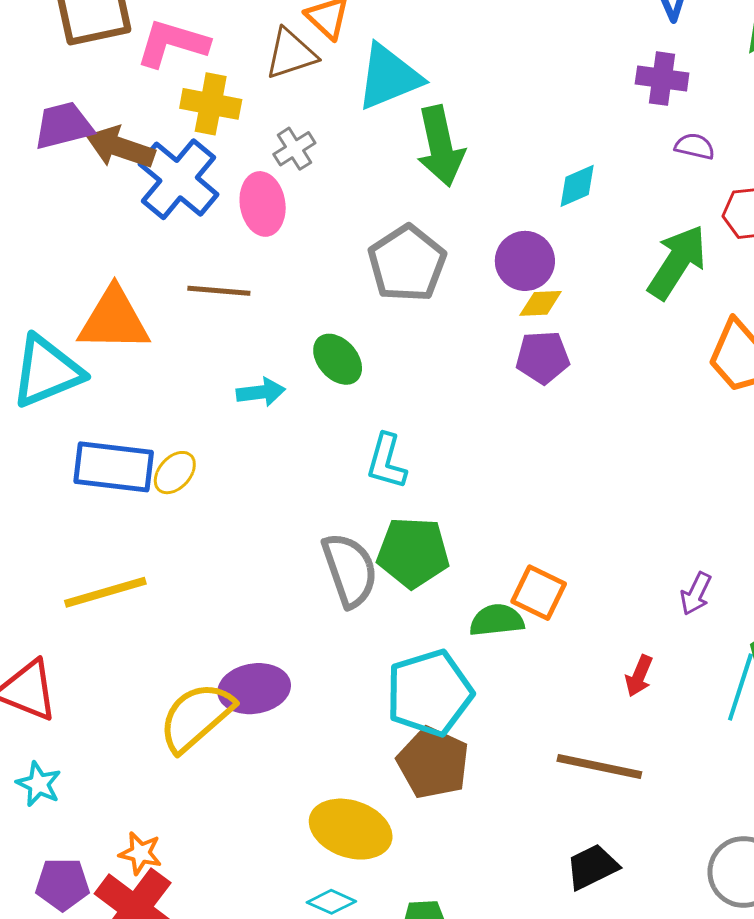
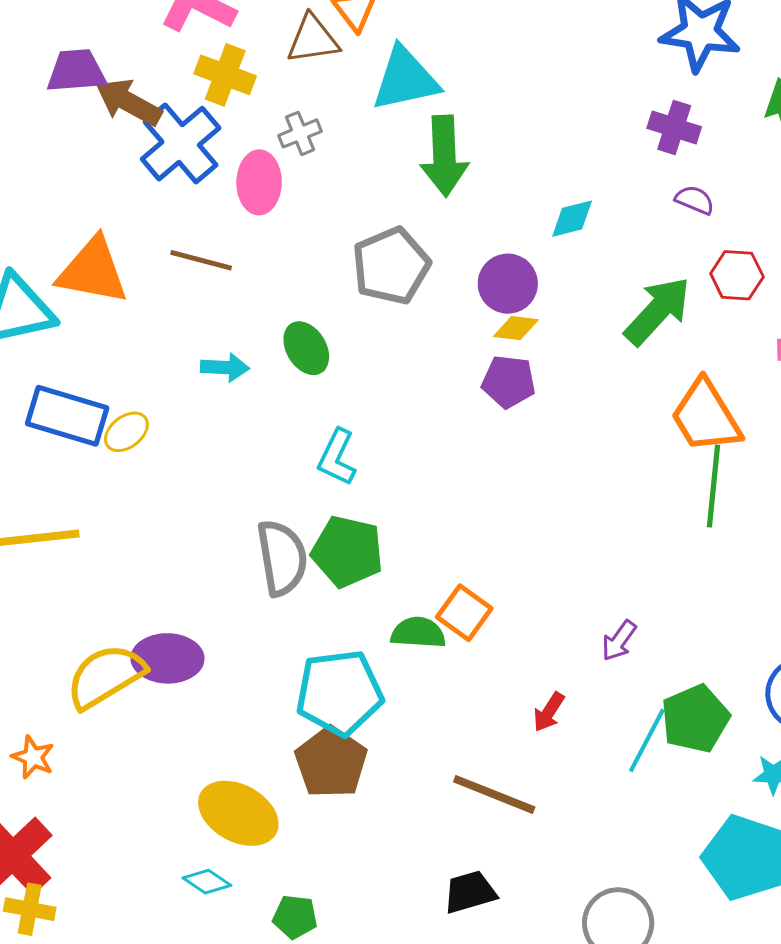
orange star: (140, 853) -> (33, 757), moved

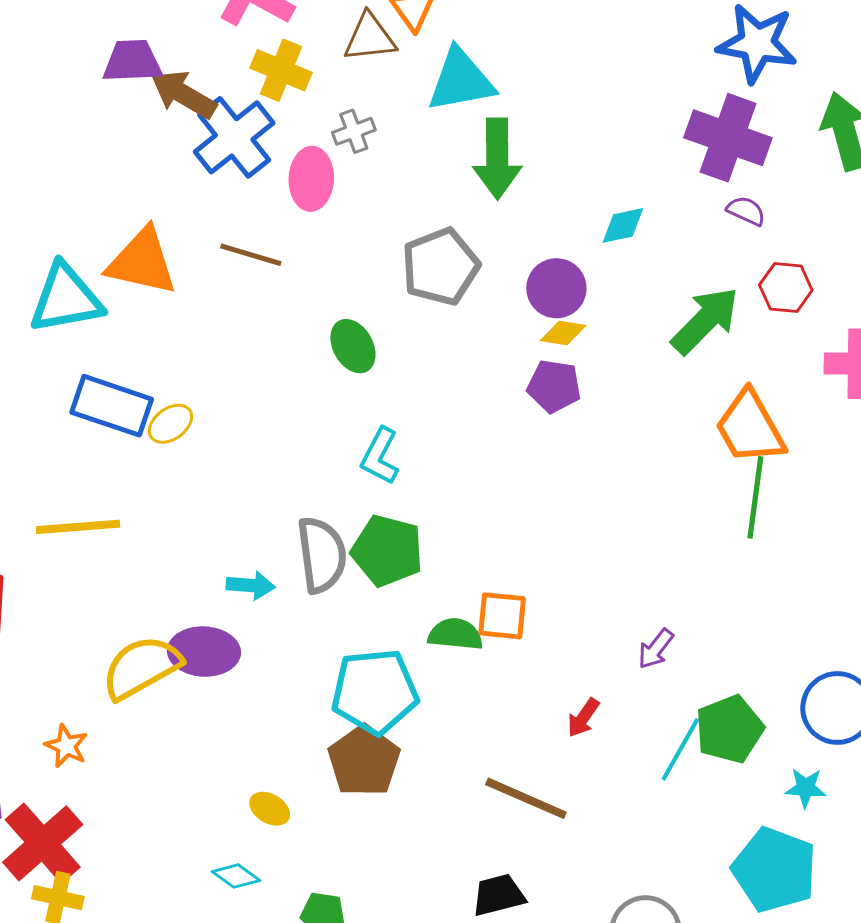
purple cross: (674, 128) -> (728, 138), size x1.6
cyan arrow: (225, 367) -> (251, 585), moved
orange square: (464, 613) -> (502, 616), turned -32
yellow ellipse: (238, 813) -> (270, 809), size x0.5

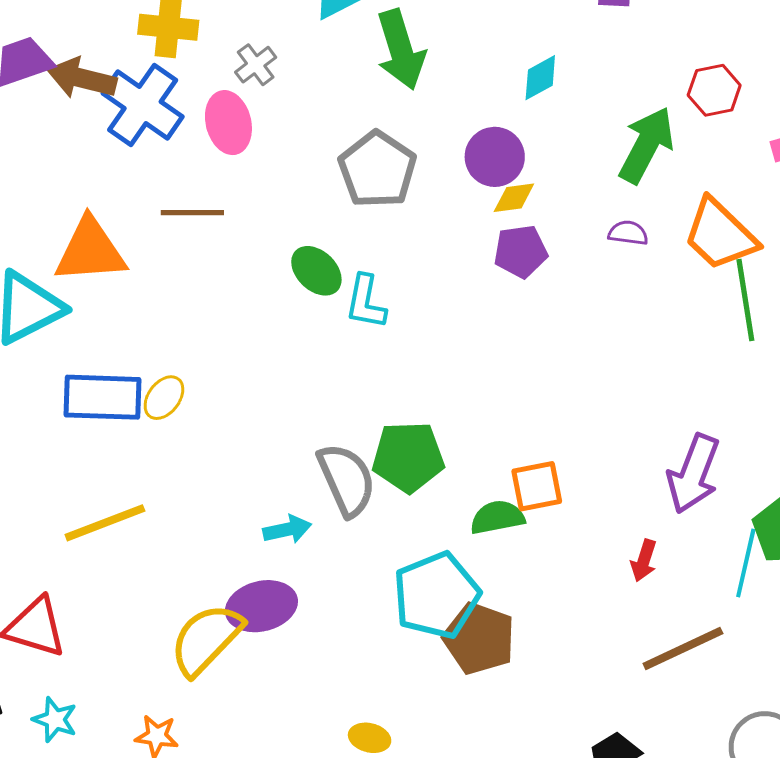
purple semicircle: (746, 211) -> (628, 233), moved
cyan L-shape: (380, 456) -> (366, 302), moved
purple arrow: (656, 649) -> (693, 474), size x1.8
brown pentagon: (364, 761) -> (479, 639), moved
brown line: (526, 798) -> (683, 648), moved, turned -32

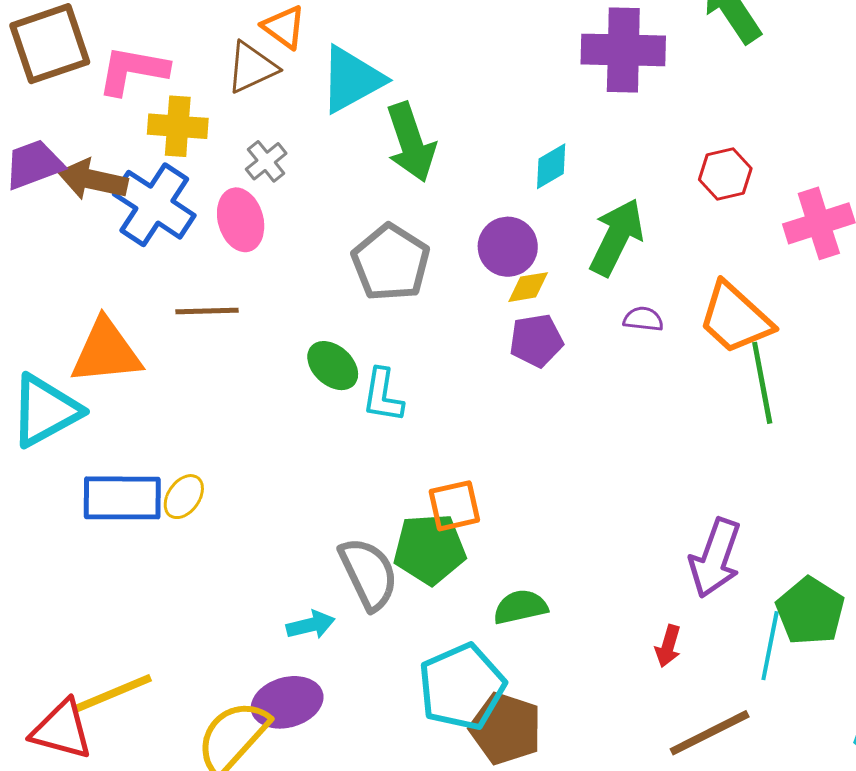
green arrow: (646, 145) -> (617, 237), moved
orange square: (537, 486) -> (454, 506), moved
yellow line: (105, 523) -> (112, 694), moved

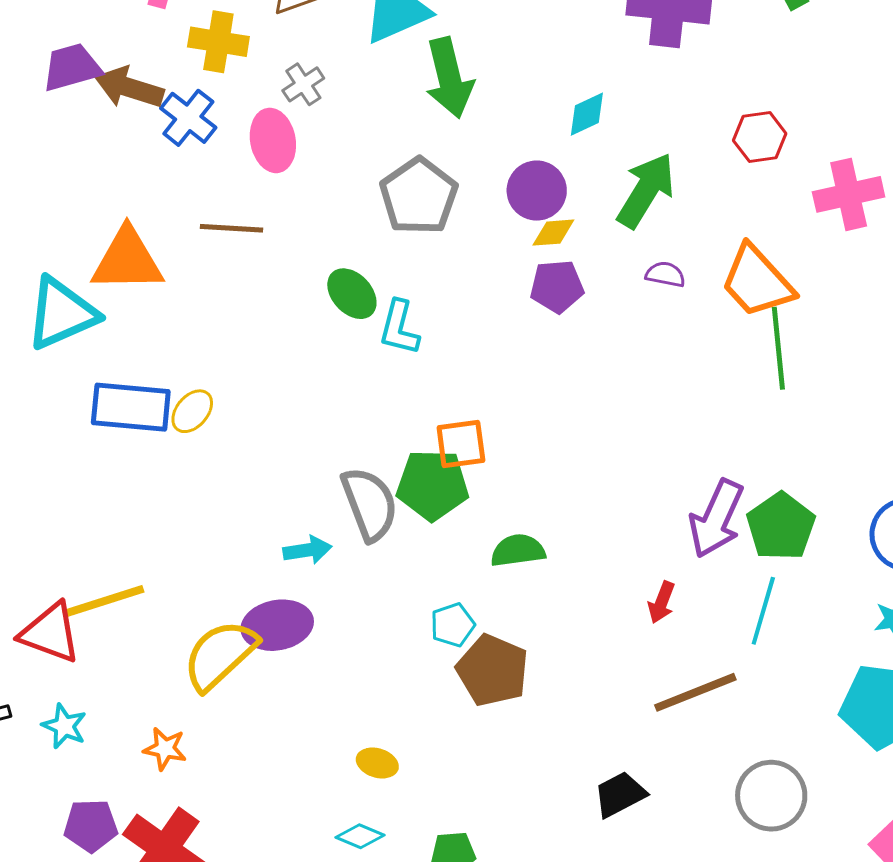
blue cross: (154, 205) -> (188, 118), size x0.7
green pentagon: (810, 611) -> (781, 526), moved
cyan pentagon: (462, 687) -> (453, 625), size x0.5

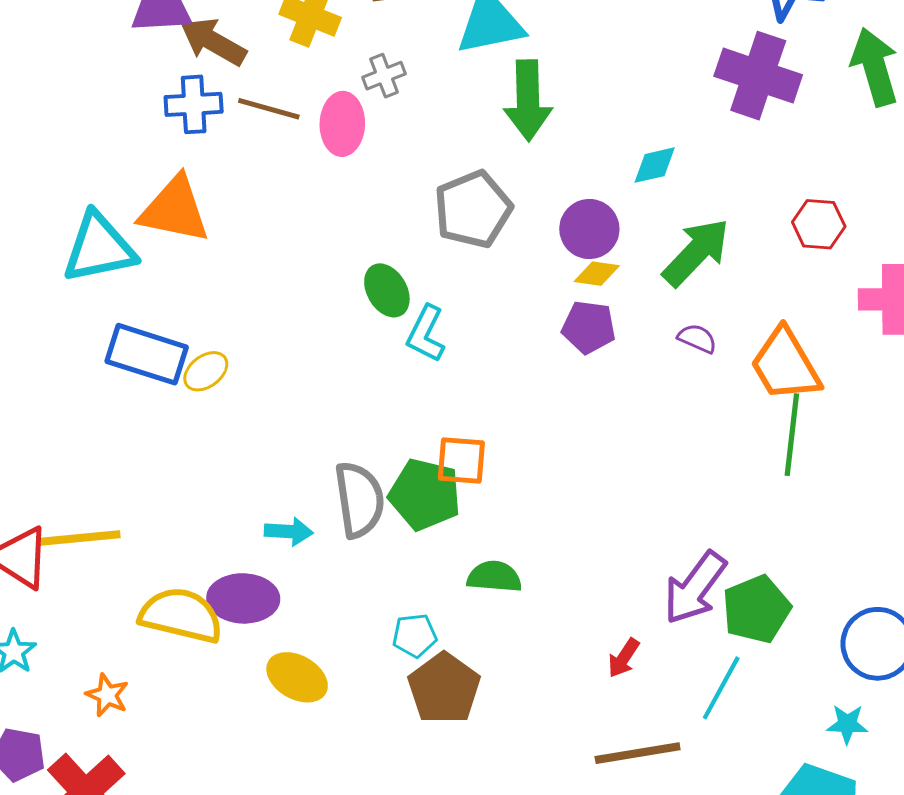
blue cross: (188, 118) -> (194, 104), moved, turned 36
brown line: (231, 228) -> (269, 109), moved
yellow semicircle: (220, 655) -> (181, 615), turned 44
yellow ellipse: (377, 763) -> (297, 677), moved, size x1.5

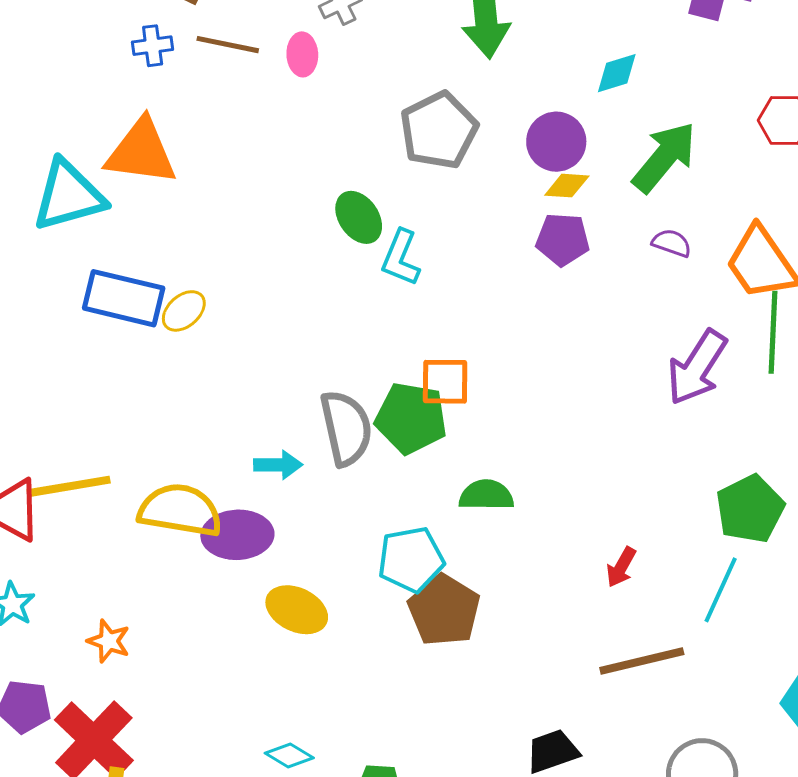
blue cross: (194, 104) -> (153, 46), size x0.7
pink ellipse: (342, 124) -> (302, 54), size x0.7
purple arrow: (695, 588) -> (697, 367), moved
yellow semicircle: (181, 615) -> (180, 510), moved
cyan pentagon: (415, 635) -> (411, 560), size x1.5

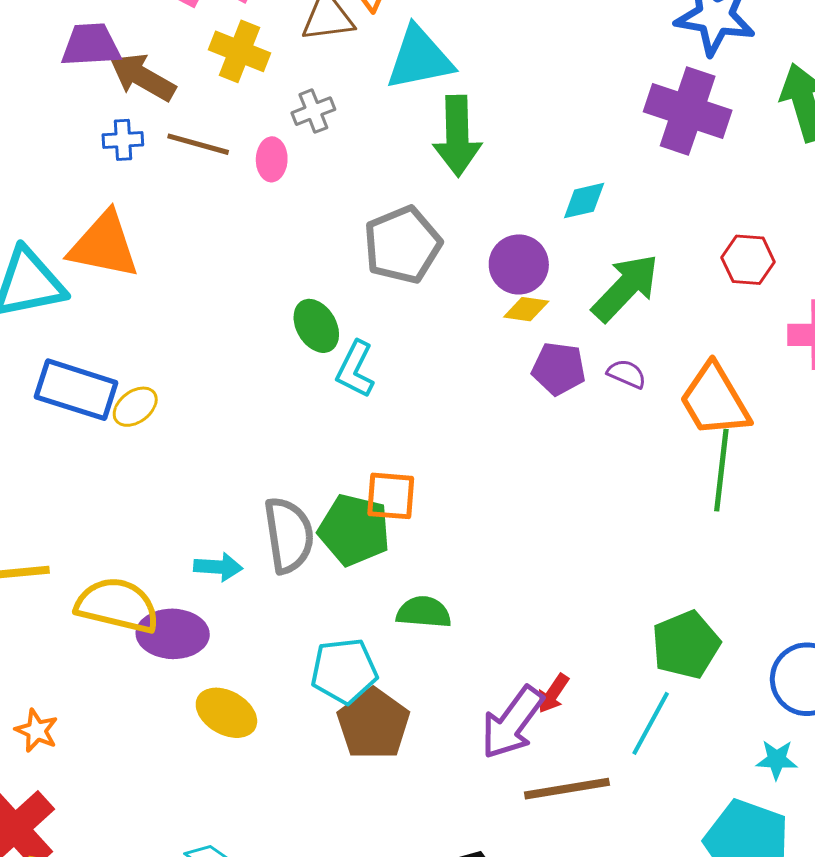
purple pentagon: (563, 239) -> (559, 369), moved
purple arrow: (697, 367) -> (512, 723), moved

